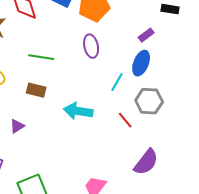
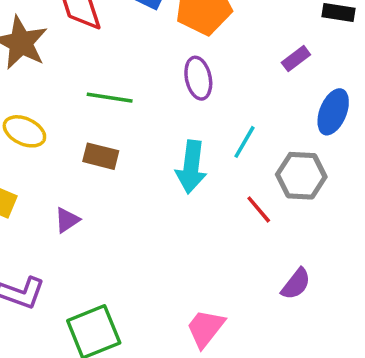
blue ellipse: (141, 63) -> (333, 112), moved
cyan arrow: (78, 111) -> (191, 167), moved, turned -92
purple semicircle: (146, 162) -> (296, 284), size x0.7

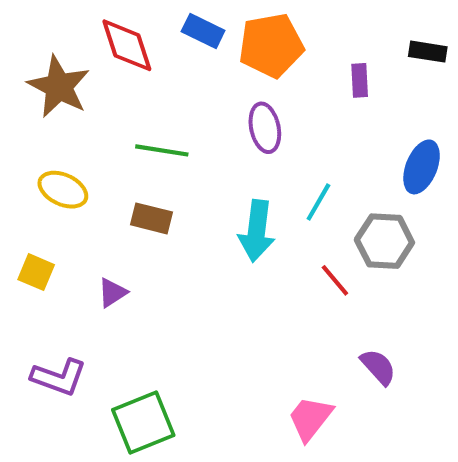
purple rectangle: (296, 59) -> (360, 80), moved, turned -56
purple semicircle: (296, 284) -> (378, 367), turned -80
pink trapezoid: (205, 328) -> (310, 418), moved

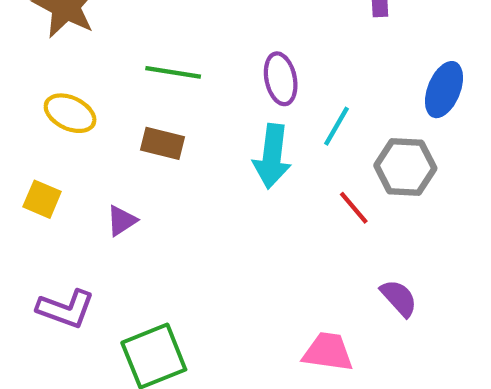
purple ellipse: (265, 128) -> (281, 79), moved
pink trapezoid: (310, 418) -> (328, 352), turned 60

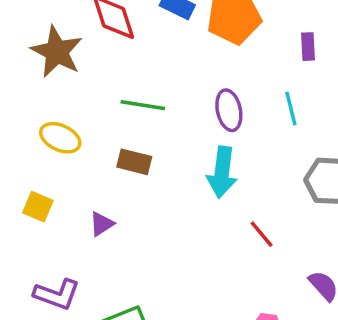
cyan line: (337, 126) -> (291, 109), moved, turned -44
red line: (354, 208) -> (262, 234), moved

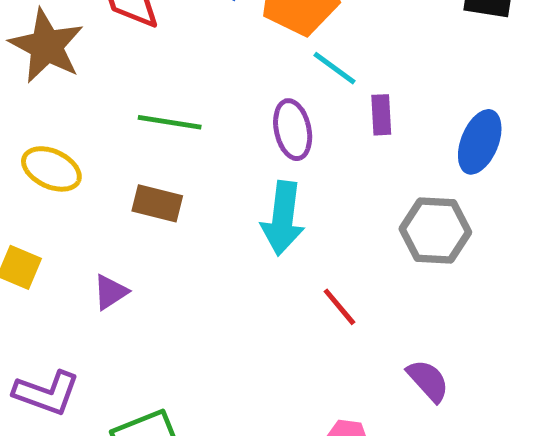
purple rectangle: (308, 47) -> (381, 115), moved
cyan line: (291, 109) -> (334, 68), moved, turned -40

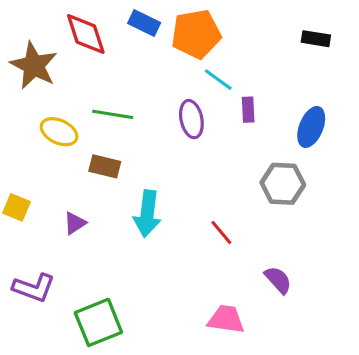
yellow ellipse: (51, 169) -> (59, 132), moved
cyan arrow: (283, 218) -> (147, 214), moved

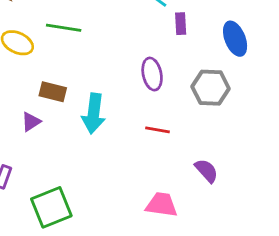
purple ellipse: (191, 119) -> (152, 74), moved
blue ellipse: (311, 127) -> (235, 39), turned -44
brown rectangle: (105, 166) -> (53, 92), moved
red line: (221, 233) -> (158, 130), turned -40

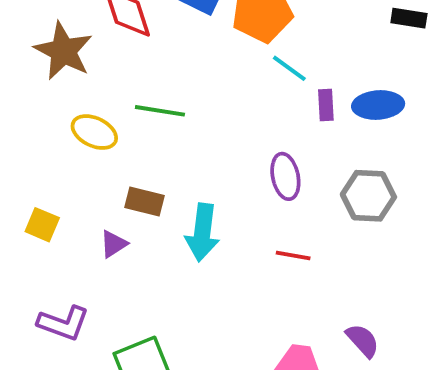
blue ellipse: (235, 39) -> (378, 105), moved, turned -72
purple semicircle: (206, 171) -> (363, 341), moved

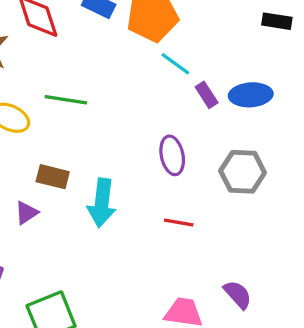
purple rectangle: (326, 105) -> (207, 95), turned -30

